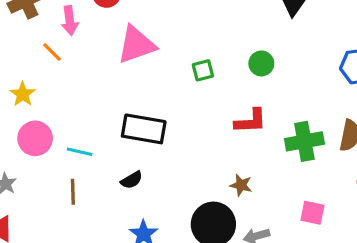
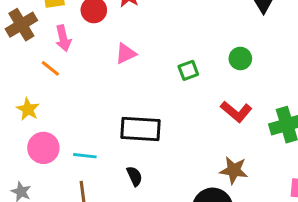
pink triangle: (136, 45) -> (126, 54), size x0.6
red L-shape: (251, 121) -> (236, 112), turned 48
black semicircle: (132, 180) -> (134, 176), turned -78
brown star: (241, 185) -> (234, 170), size x1.4

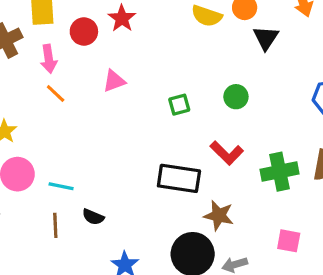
orange line: (50, 68) -> (56, 94), moved
black rectangle: (140, 129) -> (179, 178), moved
black semicircle: (134, 176) -> (93, 217), moved, turned 132

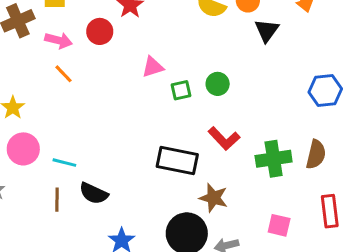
red circle: (84, 32) -> (100, 31), moved
pink arrow: (49, 59) -> (58, 40), turned -70
pink triangle: (114, 81) -> (153, 67), moved
green circle: (236, 97) -> (218, 84), moved
black semicircle: (93, 217) -> (94, 193), size x1.4

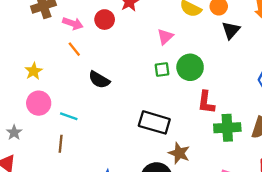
pink triangle: (153, 67) -> (165, 37), moved, turned -30
green circle: (218, 84) -> (190, 67), size x1.5
red L-shape: (224, 138) -> (206, 102), moved, turned 45
black semicircle: (94, 193) -> (99, 80), moved

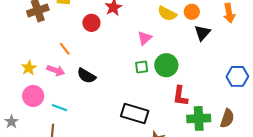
pink arrow: (73, 23) -> (56, 70), moved

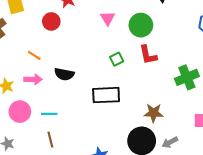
green circle: (166, 65) -> (141, 25), moved
green square: (142, 67) -> (117, 59), moved
red L-shape: (180, 96) -> (148, 55), moved
black rectangle: (135, 114) -> (106, 95), moved

